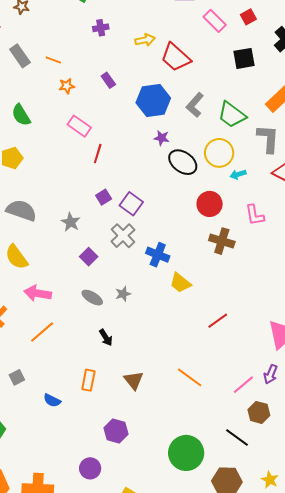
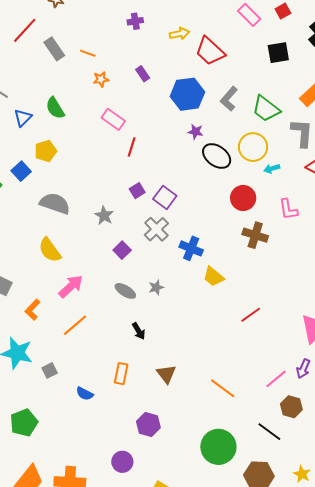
pink arrow: (38, 293) -> (71, 286), turned 128
orange line: (190, 377) -> (223, 388), moved

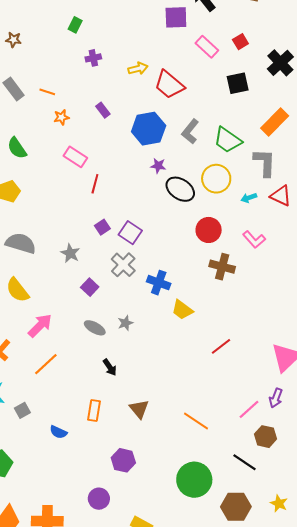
cyan arrow: (272, 169) -> (249, 198), moved
pink L-shape: (288, 209) -> (254, 239), turned -30

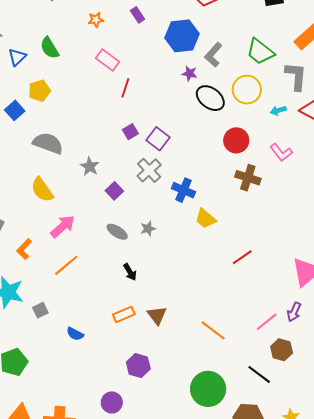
gray L-shape: (190, 132) -> (213, 55), moved
gray star: (70, 253) -> (90, 166), moved
orange rectangle: (94, 411) -> (124, 314), moved, turned 55

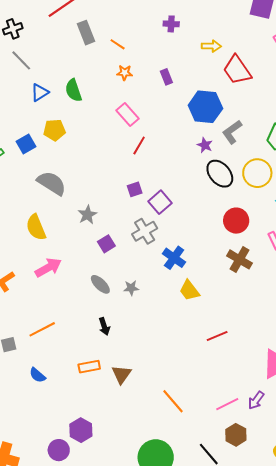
orange line: (66, 265) -> (42, 329), moved
purple hexagon: (138, 366) -> (81, 430), moved

